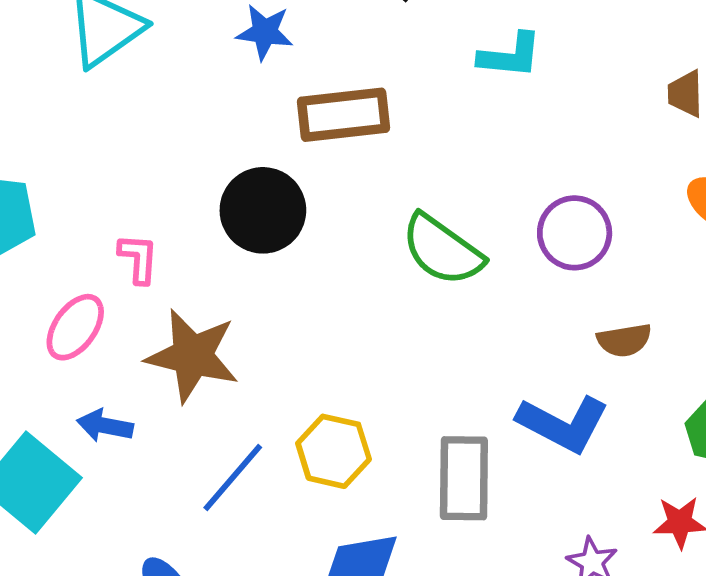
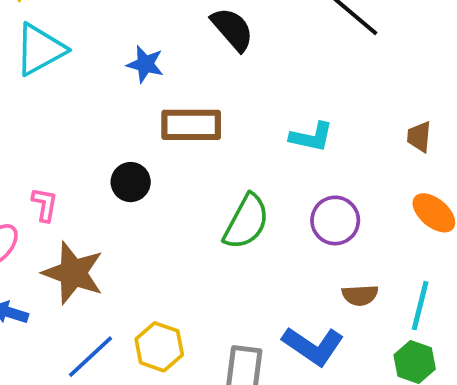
cyan L-shape: (510, 56) -> (311, 137), moved
black circle: (263, 210) -> (131, 182), size x0.7
green semicircle: (442, 250) -> (246, 222), turned -104

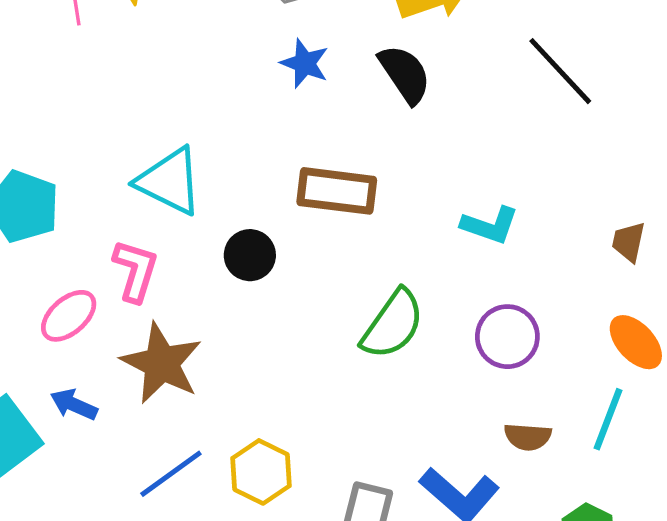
cyan triangle: (40, 49) -> (170, 181), moved, turned 48
blue star: (145, 64) -> (305, 63), moved
pink L-shape: (45, 204) -> (135, 271), size x1.4
cyan line: (420, 306) -> (608, 419), moved

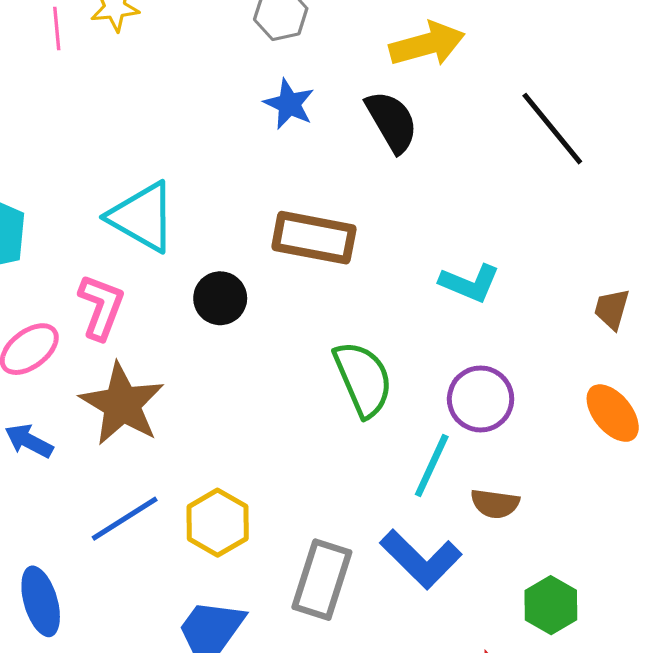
green semicircle: (393, 324) -> (363, 379), turned -62
cyan line: (608, 419) -> (432, 466), moved

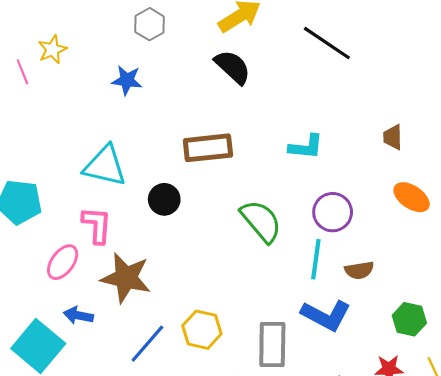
blue star: (289, 104) -> (127, 80), moved

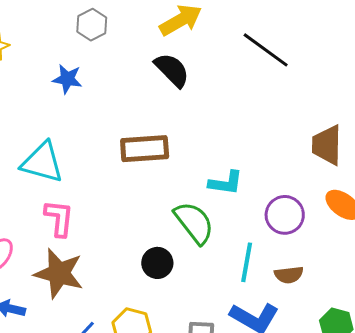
brown trapezoid: (393, 137) -> (327, 145), size x1.6
cyan L-shape: (306, 147) -> (226, 183), moved
black circle: (164, 199) -> (157, 263), moved
purple circle: (333, 212) -> (285, 215), moved
pink L-shape: (97, 225) -> (59, 218), moved

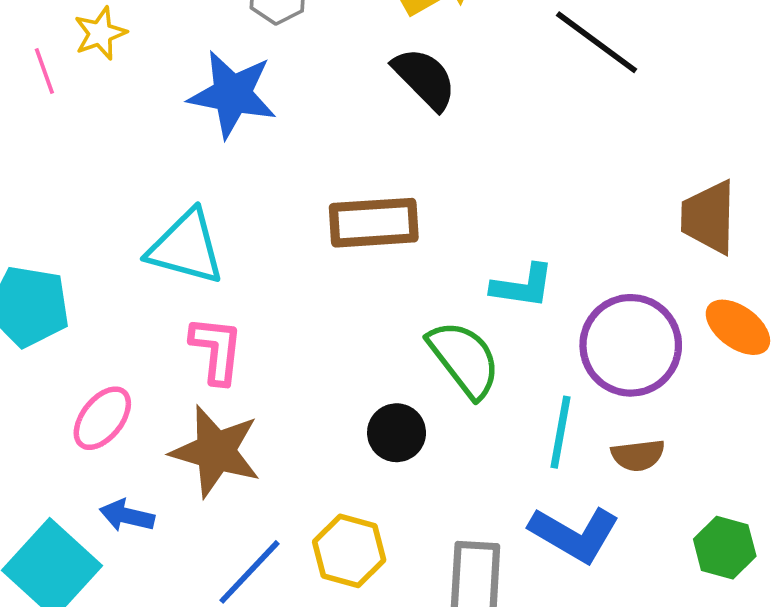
blue star: (67, 79) -> (232, 94), size x1.6
purple circle: (285, 215) -> (631, 345), size x1.4

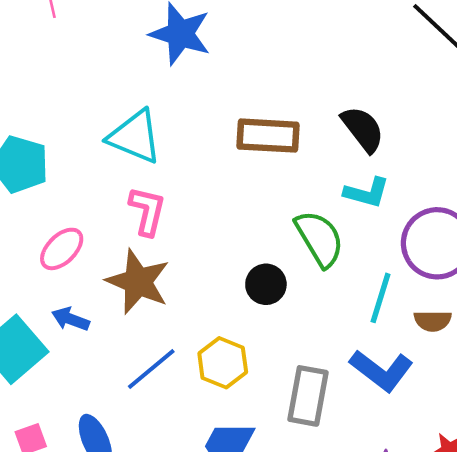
black semicircle: (425, 78) -> (363, 129), moved

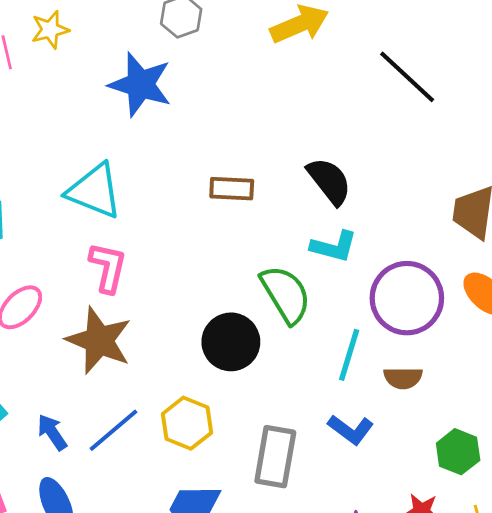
brown rectangle: (268, 136) -> (232, 189), size x0.7
black circle: (266, 284) -> (231, 342), size x1.4
blue arrow: (71, 319) -> (52, 432), moved, turned 36
blue L-shape: (381, 370) -> (351, 430), size x0.7

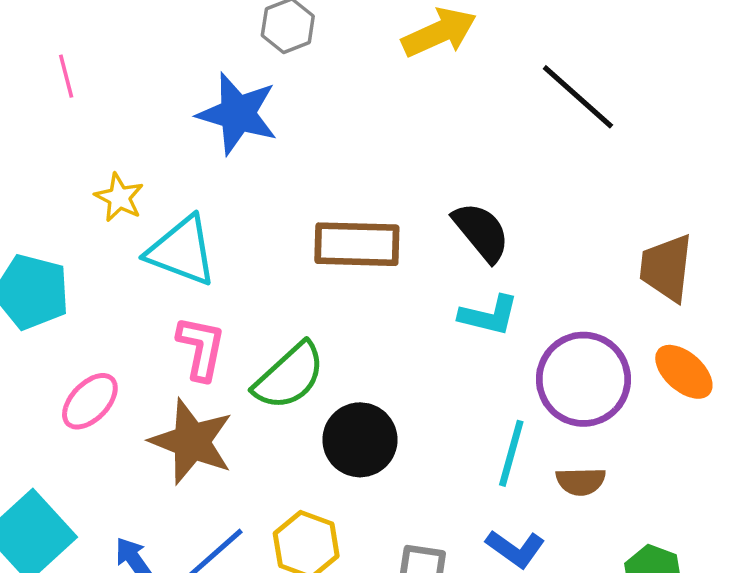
yellow star: (50, 30) -> (119, 197), moved, turned -30
brown rectangle: (232, 189) -> (357, 244), size x1.5
green semicircle: (286, 294) -> (289, 376), moved, turned 80

